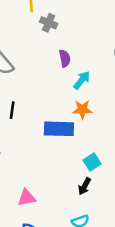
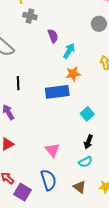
gray cross: (49, 23) -> (30, 16), moved
black arrow: (84, 186) -> (88, 142), moved
pink triangle: (27, 198) -> (52, 150), moved, turned -49

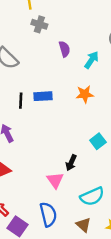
cyan arrow: (69, 51) -> (92, 60), moved
blue rectangle: (57, 92) -> (43, 96), moved, size x0.7
black arrow: (88, 142) -> (71, 163), moved
cyan semicircle: (85, 162) -> (92, 196), size x1.5

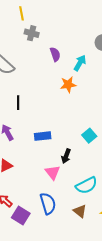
orange star: (85, 94) -> (68, 85), moved
blue rectangle: (43, 96) -> (43, 136), moved

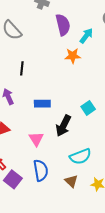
purple semicircle: (55, 54) -> (63, 25), size x1.5
black arrow: (66, 156) -> (63, 126), size x1.5
pink triangle: (52, 172) -> (36, 139), moved

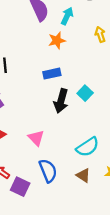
blue rectangle: (42, 104) -> (52, 74), moved
black arrow: (63, 126) -> (61, 101), moved

